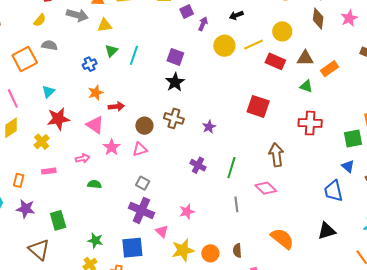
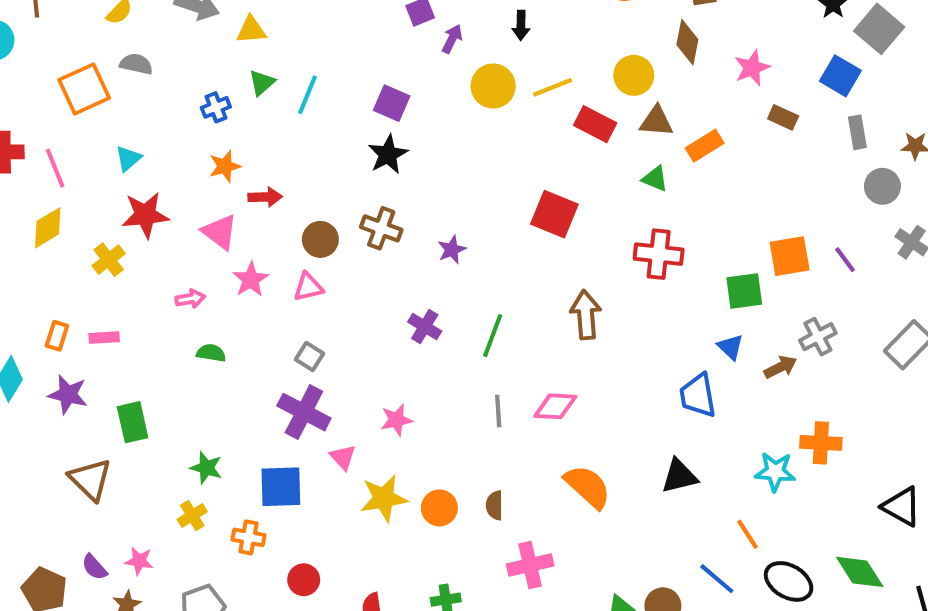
black arrow: (236, 15) -> (521, 25), turned -72
pink star: (349, 18) -> (752, 68), moved
yellow circle: (282, 31) -> (634, 75), moved
pink rectangle: (49, 171) -> (104, 338), moved
pink diamond: (266, 188) -> (555, 406), moved, turned -45

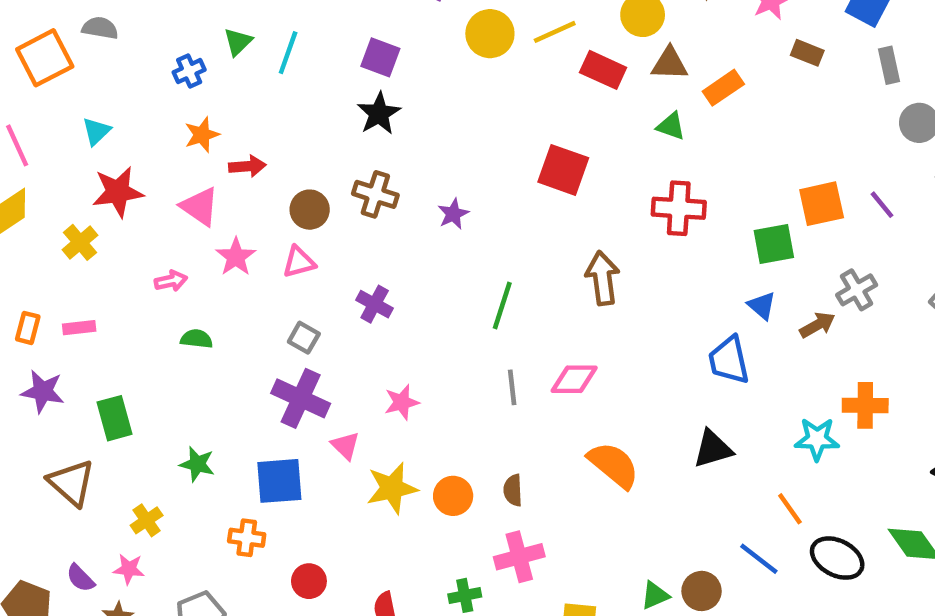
purple cross: (425, 327) -> (375, 304), moved
yellow cross: (192, 515) -> (147, 520), moved
pink cross: (530, 565) -> (519, 557), moved

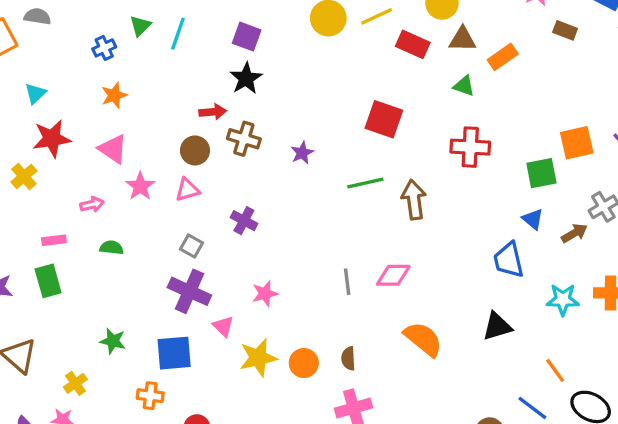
red arrow: (247, 166) -> (213, 112), moved
green line: (502, 305) -> (365, 183), moved, turned 60
pink rectangle: (79, 328) -> (54, 240), moved
green rectangle: (115, 418) -> (48, 281), moved
cyan star: (817, 439) -> (563, 300), moved

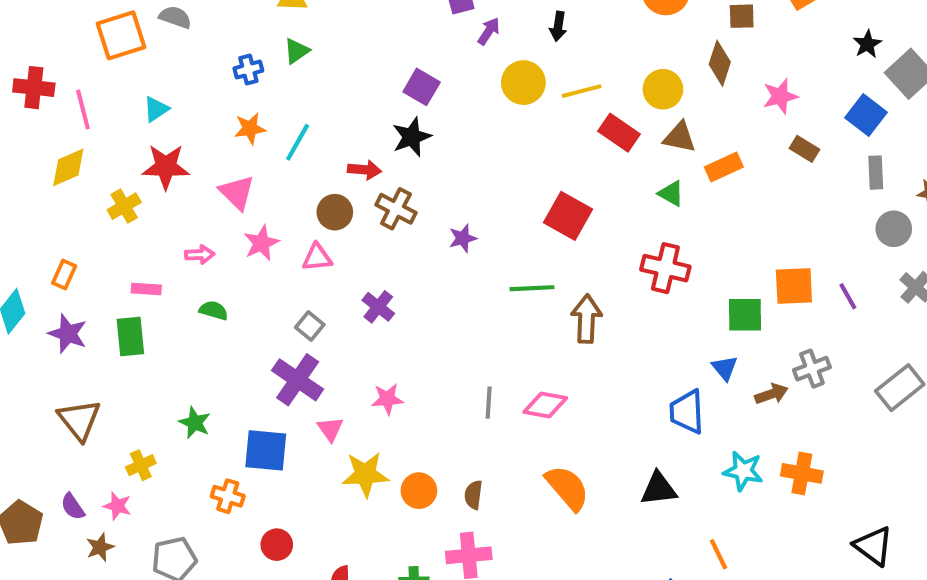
cyan line: (178, 34) -> (298, 142), moved

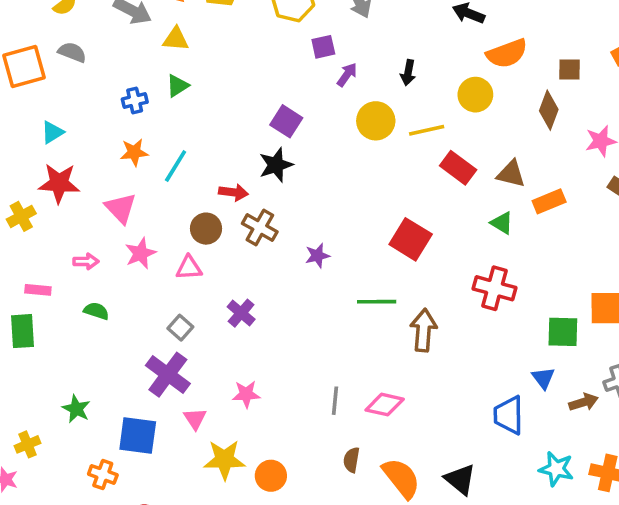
yellow circle: (663, 89) -> (475, 95), moved
black triangle: (659, 489) -> (460, 479), moved, turned 44
brown semicircle: (473, 495) -> (351, 460), moved

